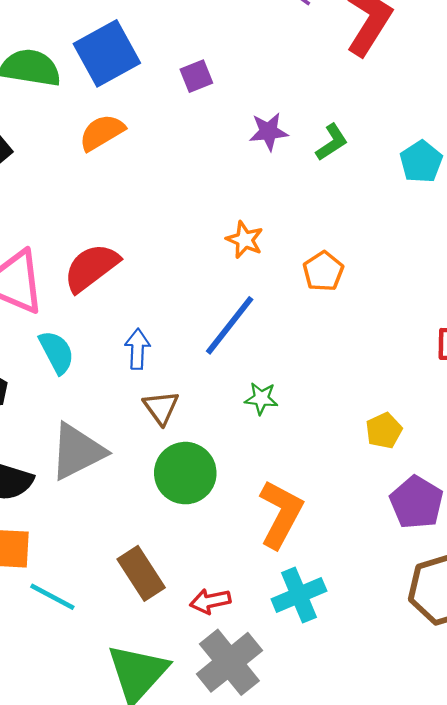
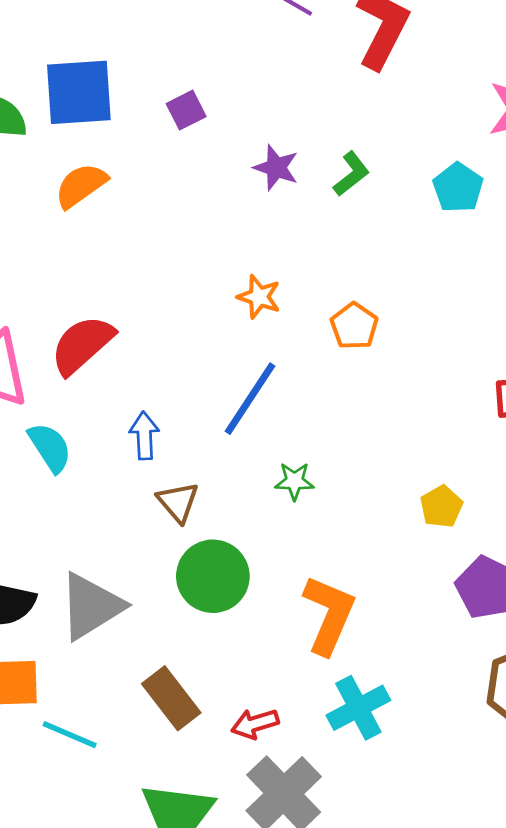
blue square: (107, 53) -> (79, 92), turned 30
purple star: (269, 132) -> (276, 168), turned 30
gray triangle: (77, 451) -> (91, 606), moved

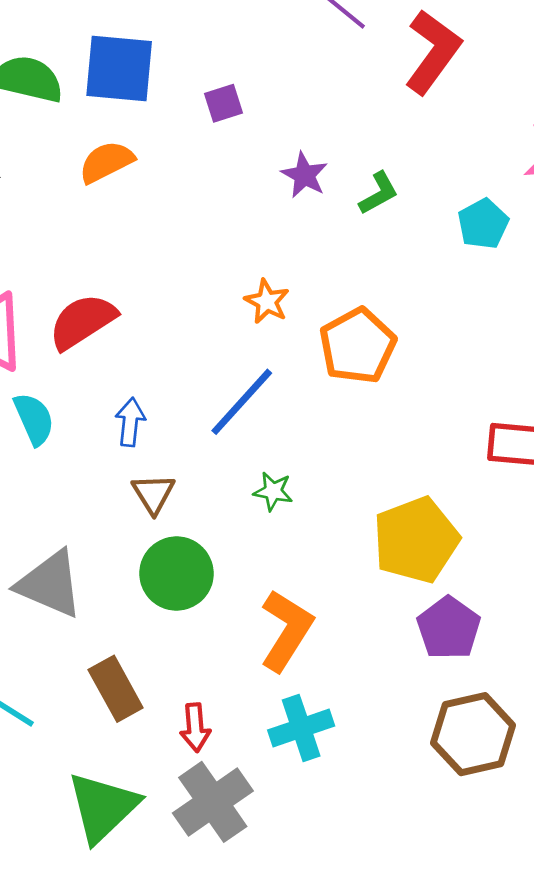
orange pentagon: (354, 326) -> (357, 346), size x1.6
yellow pentagon: (441, 507) -> (416, 540), size x2.0
gray triangle: (91, 606) -> (50, 584), turned 46
red arrow: (255, 724) -> (195, 728), turned -87

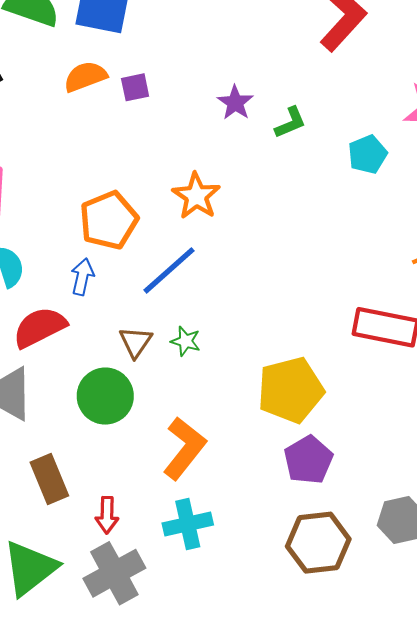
purple square: (224, 103) -> (135, 87), moved
orange star: (267, 301) -> (196, 196), size x1.4
red semicircle: (82, 321) -> (40, 327), moved
orange pentagon: (357, 346) -> (109, 220), moved
brown triangle: (153, 494) -> (136, 342), moved

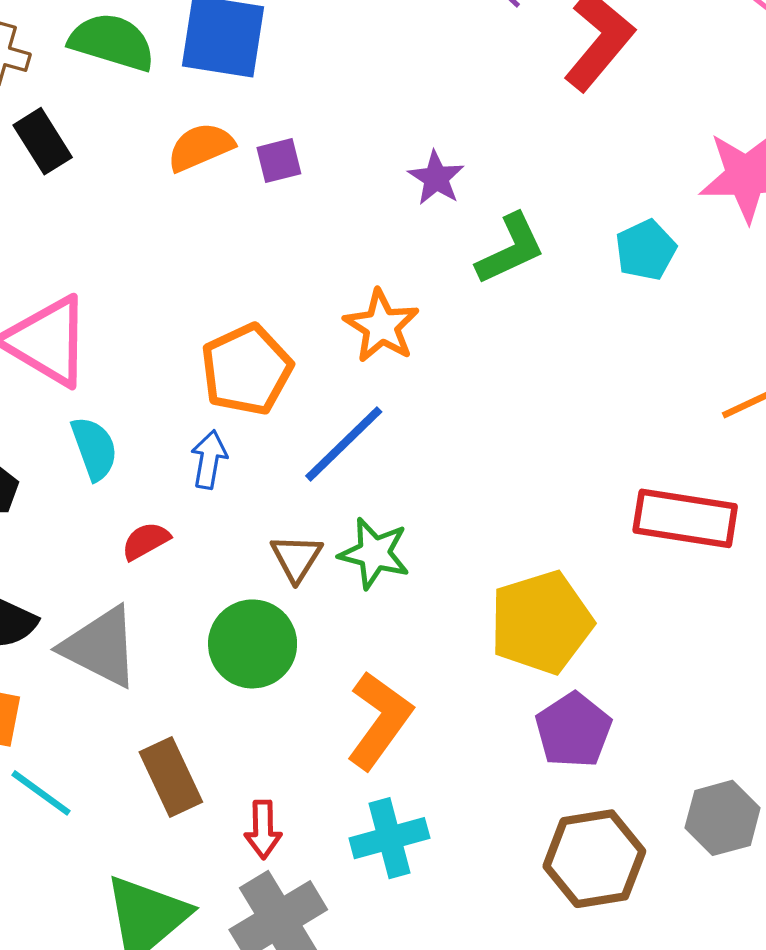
green L-shape: (290, 123) -> (510, 249), moved, size x1.4
red semicircle: (40, 327) -> (146, 541), size x0.6
green star: (186, 341) -> (374, 553), size x1.5

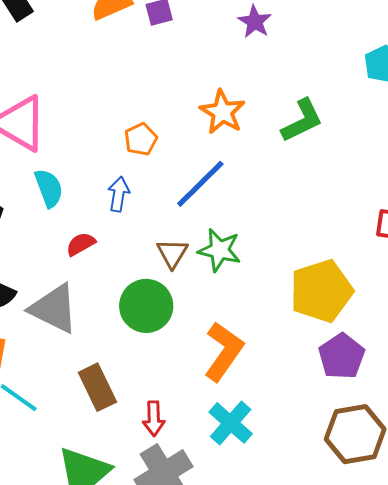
green L-shape: (510, 249) -> (302, 121), moved
orange pentagon: (246, 370) -> (141, 139), size x0.6
cyan cross: (389, 838) -> (231, 423), turned -33

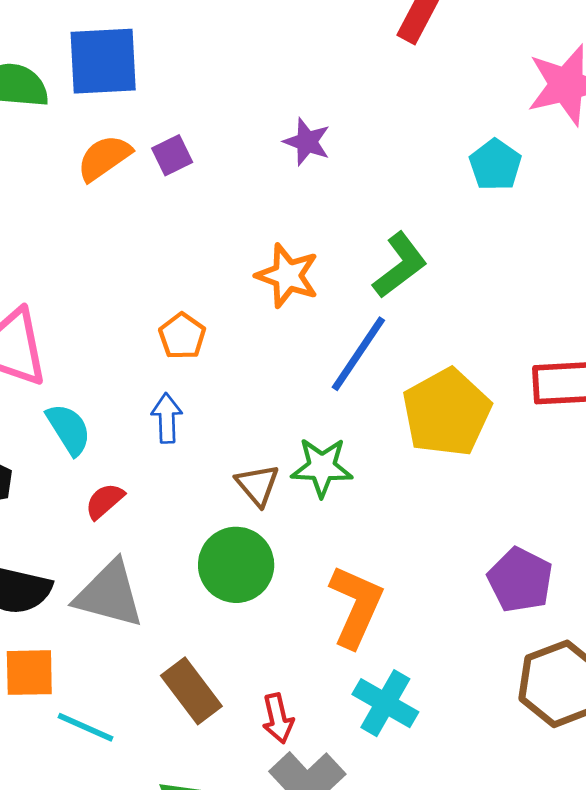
blue line: (200, 184) -> (358, 354), moved
red semicircle: (81, 244) -> (105, 501), moved
yellow pentagon: (321, 291) -> (446, 412), moved

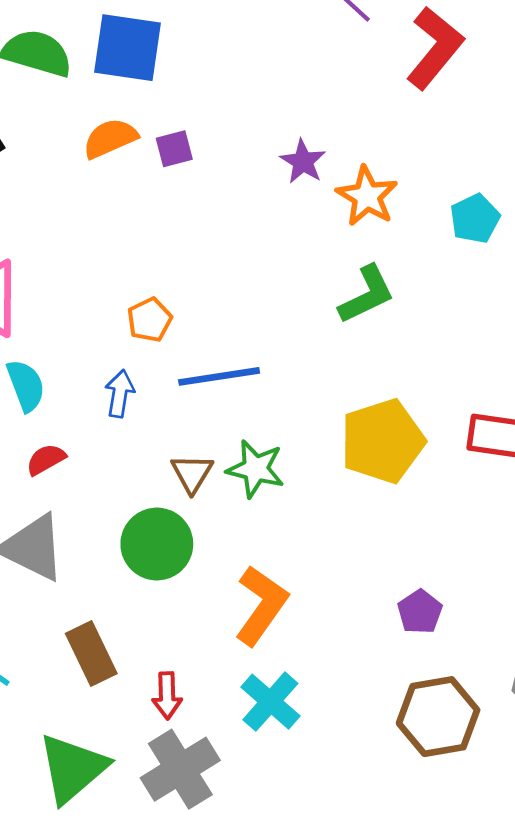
orange star: (287, 276) -> (367, 196), moved
blue line: (358, 354) -> (219, 376), moved, turned 36
purple pentagon: (520, 580) -> (420, 612), size x0.7

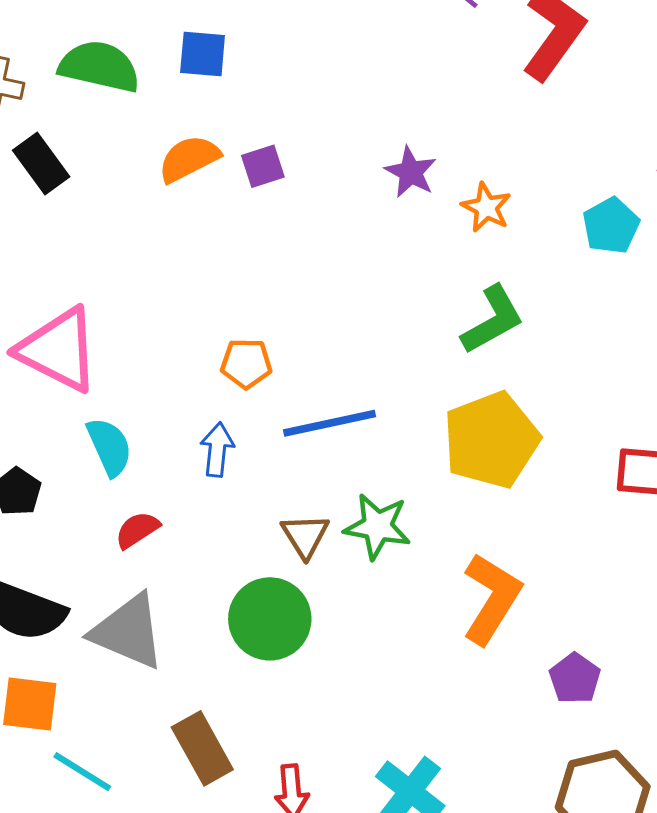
blue square: (128, 48) -> (203, 54), size x0.6
orange star: (367, 196) -> (486, 207), size x0.7
orange pentagon: (150, 320) -> (246, 363), turned 30
yellow pentagon: (382, 441) -> (491, 440), moved
orange L-shape: (261, 605) -> (491, 599), moved

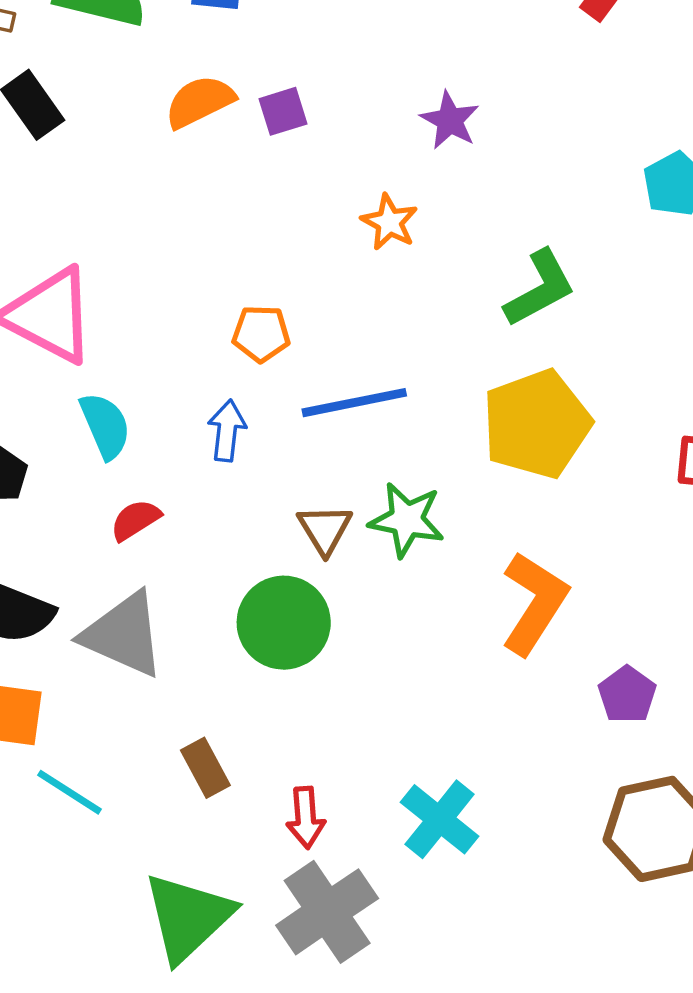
orange star: (486, 207) -> (389, 222), moved
brown rectangle: (202, 748) -> (205, 768), size x0.7

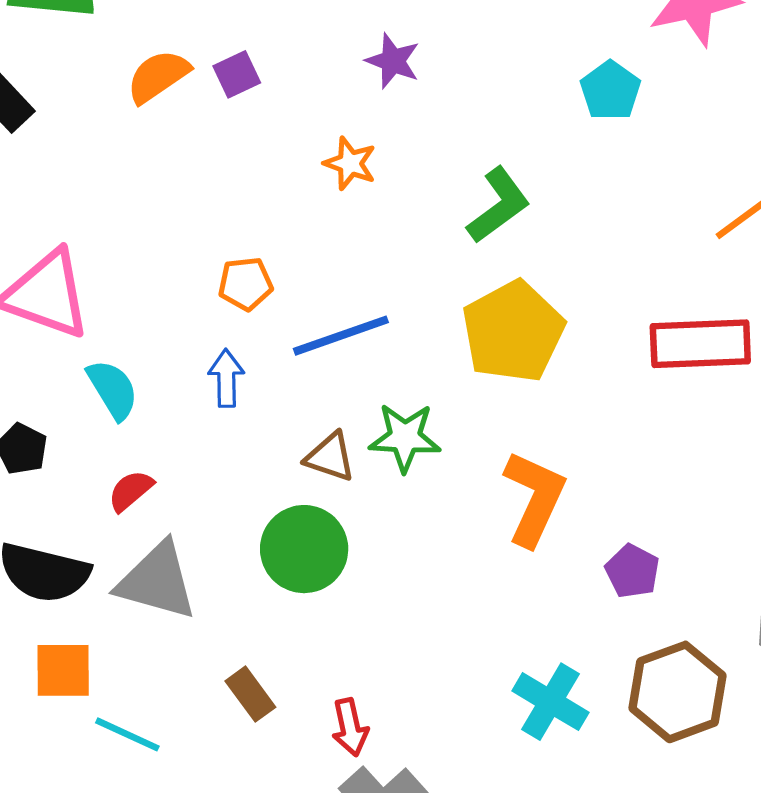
red semicircle: (135, 520) -> (131, 491), moved
brown triangle: (325, 529) -> (330, 457), turned -32
cyan cross: (440, 819) -> (551, 702), moved

